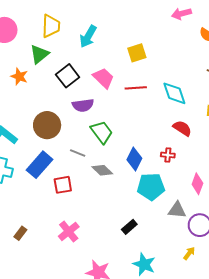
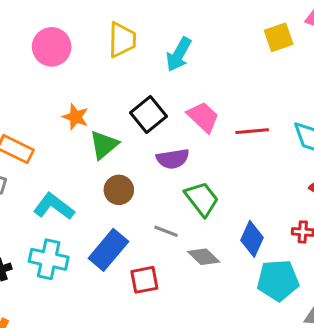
yellow square: (137, 53) -> (279, 37), moved
green triangle: (39, 54) -> (104, 145), moved
brown circle: (47, 125) -> (119, 190), size x0.7

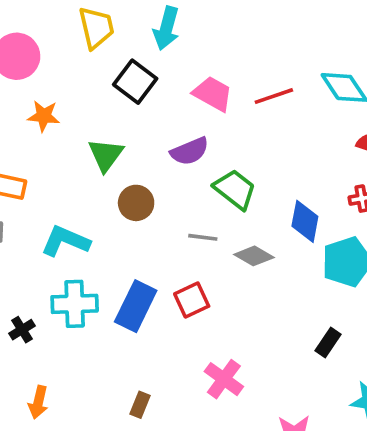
black square: (149, 115) -> (135, 82), moved
orange star: (75, 117) -> (44, 116), moved
blue rectangle: (108, 250) -> (136, 306), moved

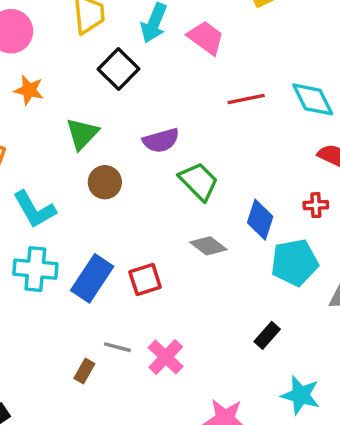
pink trapezoid: (213, 94) -> (206, 38), moved
gray line: (203, 237) -> (117, 347), moved
cyan L-shape: (65, 241) -> (34, 209), turned -150

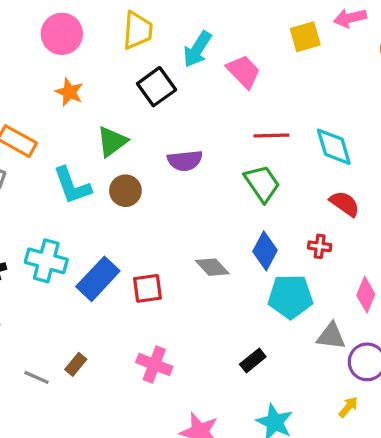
green trapezoid: (199, 181) -> (262, 183), moved
cyan L-shape: (34, 209) -> (72, 186), moved
gray line: (117, 347) -> (36, 377), moved
pink cross: (166, 357) -> (154, 364), turned -32

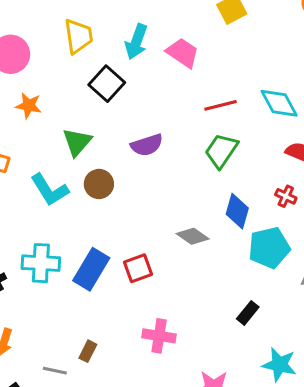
green trapezoid: (262, 183) -> (221, 151), turned -99
red cross: (320, 246) -> (286, 196), turned 30

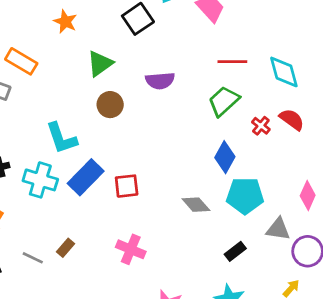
cyan L-shape: (50, 190) -> (62, 138), moved
red cross: (286, 196) -> (261, 126), moved
gray diamond: (193, 236) -> (196, 205), moved
cyan cross: (41, 263) -> (40, 180), moved
black rectangle: (248, 313) -> (235, 251), moved

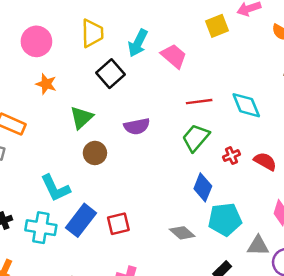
red semicircle: (292, 119) -> (265, 161), moved
red cross: (261, 126) -> (231, 156), turned 35

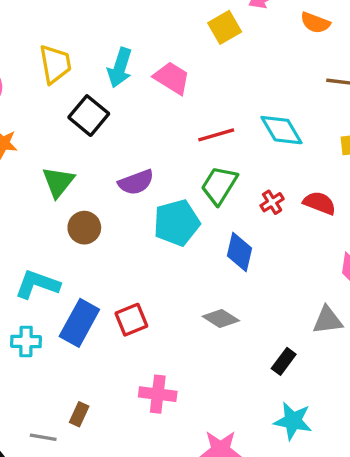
cyan L-shape: (55, 188) -> (37, 284), turned 144
cyan pentagon: (225, 219) -> (177, 223), moved
cyan cross: (41, 228) -> (26, 341), size x0.7

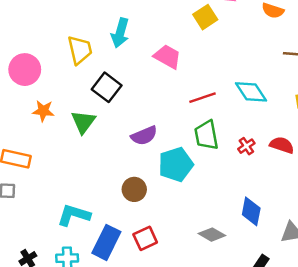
cyan arrow: (120, 68) -> (120, 33), moved
green triangle: (58, 182) -> (83, 122), moved
green trapezoid: (219, 185) -> (206, 135), turned -40
brown circle: (84, 228) -> (134, 189), moved
blue diamond: (239, 252) -> (251, 211), moved

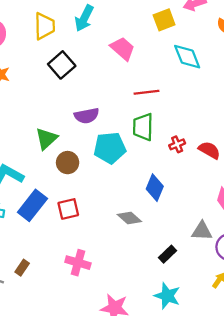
cyan diamond: (251, 92) -> (187, 57), moved
green triangle: (83, 122) -> (46, 139), moved
blue diamond: (251, 211) -> (155, 188), moved

